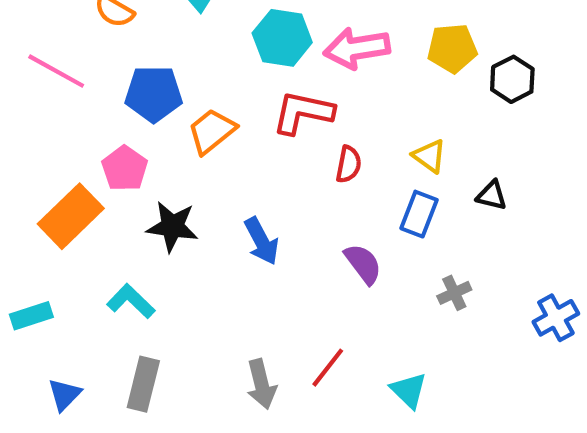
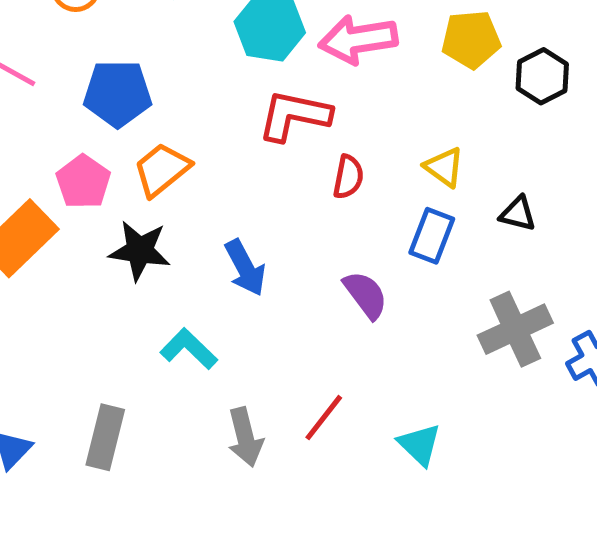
orange trapezoid: (212, 131) -> (162, 170), moved
gray cross: (454, 293) -> (515, 329), moved, size x1.8
cyan L-shape: (131, 301) -> (189, 349), moved

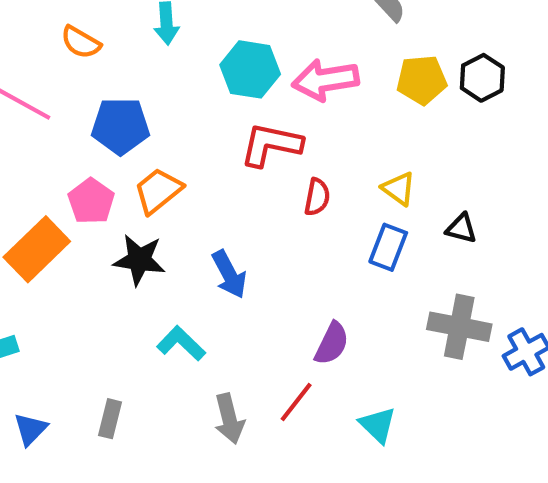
black hexagon: (542, 76) -> (482, 78), moved
purple semicircle: (366, 295) -> (332, 343), moved, turned 63
gray cross: (515, 329) -> (459, 327), turned 36
gray rectangle: (105, 437) -> (110, 419), size x0.7

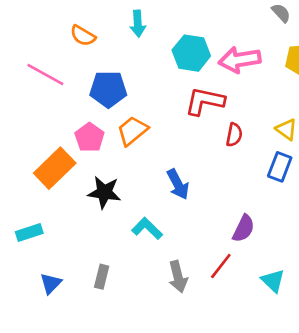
black star: (139, 260) -> (104, 192), moved

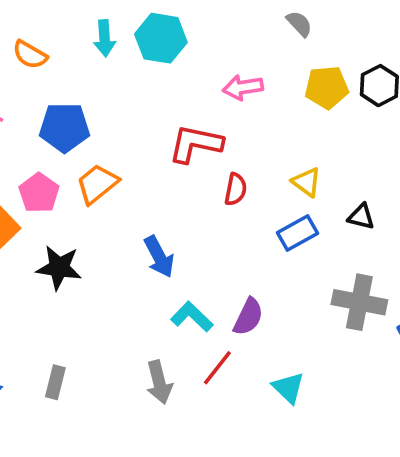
cyan hexagon: (191, 53) -> (161, 38), moved
pink arrow: (240, 60) -> (243, 87), size x0.7
blue rectangle: (280, 167) -> (297, 233), turned 40
cyan L-shape: (147, 228) -> (192, 317), moved

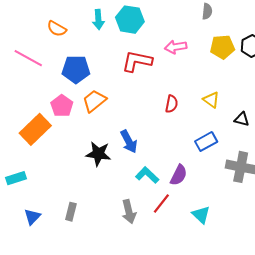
gray semicircle: (299, 24) -> (207, 11), turned 49
red L-shape: (196, 144) -> (137, 61), moved
blue rectangle: (297, 233) -> (206, 142), moved
black star: (59, 268) -> (98, 154), moved

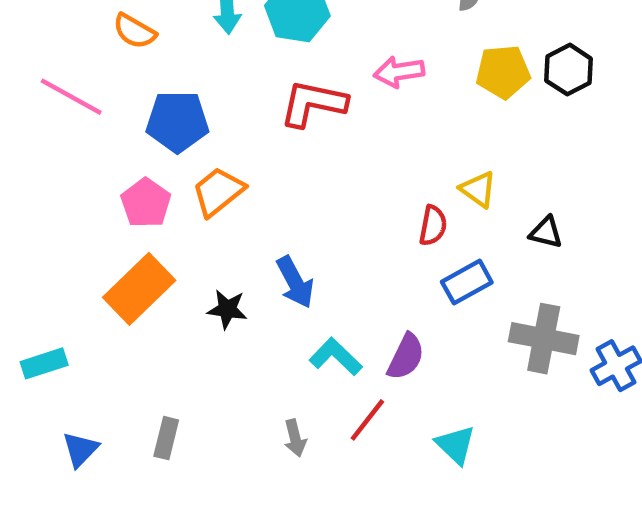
red semicircle: (172, 104) -> (433, 226), moved
orange rectangle: (35, 129) -> (139, 289), moved
black star: (98, 154) -> (227, 309), size x0.7
gray arrow: (129, 212) -> (295, 438), size x0.7

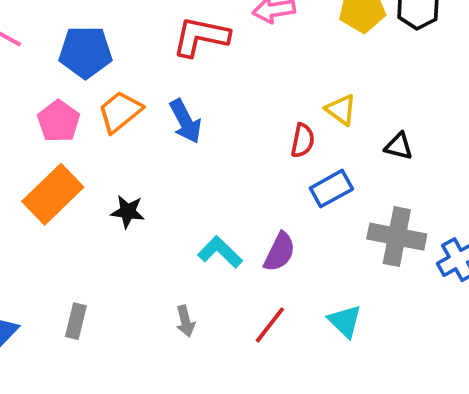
blue arrow: (295, 282) -> (185, 121), moved
red line: (367, 420) -> (270, 325), moved
cyan triangle: (456, 445) -> (345, 321), moved

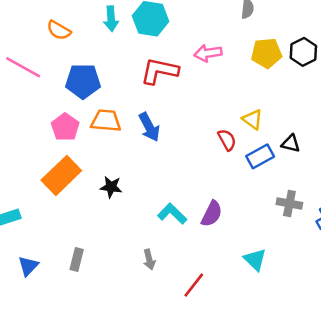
orange trapezoid: (120, 112) -> (106, 121), turned 44
red semicircle: (303, 140) -> (227, 140), turned -40
blue rectangle: (331, 189) -> (260, 156), moved
gray cross: (397, 237) -> (289, 204), size x0.7
red line: (270, 325) -> (194, 285), moved

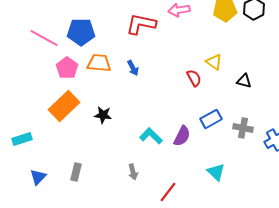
pink line: (23, 67) -> (44, 38), moved
blue arrow: (149, 127) -> (133, 68), size x0.7
blue rectangle: (260, 156) -> (211, 119), moved

